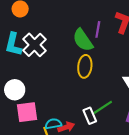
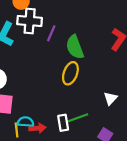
purple line: (98, 29) -> (51, 33), moved
white cross: (35, 45) -> (30, 21), moved, turned 35

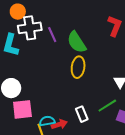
purple line: (51, 33) -> (52, 35), turned -35
green line: (78, 118) -> (107, 106), moved

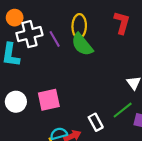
yellow ellipse: (78, 67) -> (79, 26), moved
pink square: (22, 109) -> (49, 100), moved

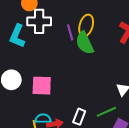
purple line: (55, 39) -> (70, 32), moved
white rectangle: (96, 122) -> (79, 117), turned 35

